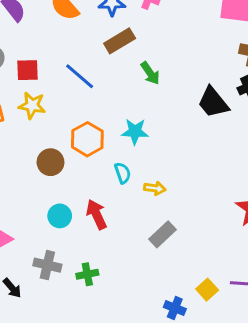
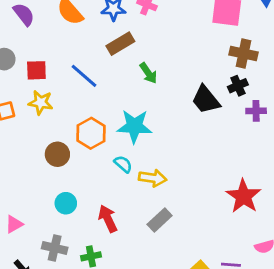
cyan star: (135, 131) -> (134, 126), size x1.4
cyan semicircle: (123, 173) -> (123, 164), turned -30
yellow arrow: (155, 188) -> (153, 178), size x1.4
red arrow: (97, 214) -> (108, 219), moved

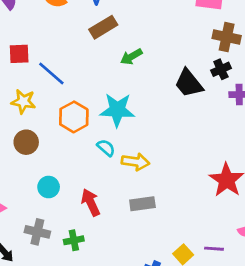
green arrow: (148, 73) -> (131, 57), turned 95
blue line: (84, 76) -> (51, 73), moved
yellow star: (41, 102) -> (23, 102), moved
brown circle: (57, 154) -> (26, 142), moved
gray rectangle: (160, 220) -> (142, 204), turned 35

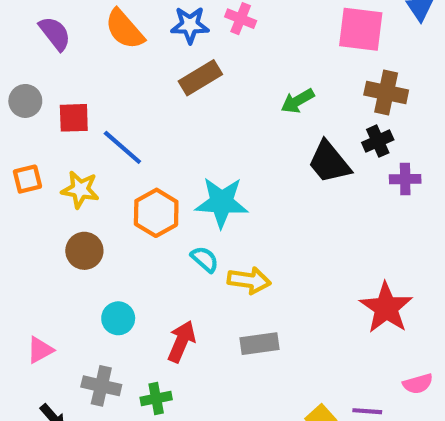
green arrow: (131, 57) -> (298, 101), moved
red arrow: (91, 202) -> (181, 342), turned 48

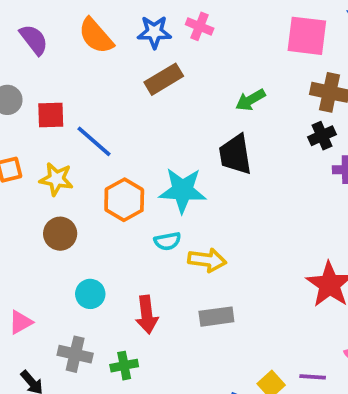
black trapezoid: (329, 162) -> (235, 155), moved, turned 30
cyan semicircle: (205, 259) -> (168, 241), turned 128
red arrow: (181, 342) -> (147, 315), turned 150

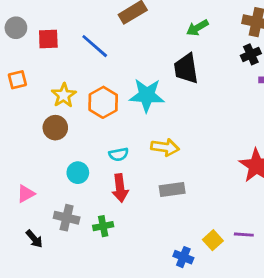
blue line: (94, 141) -> (95, 46), moved
yellow star: (56, 179) -> (64, 95), moved, turned 30
cyan semicircle: (168, 241) -> (119, 154), moved

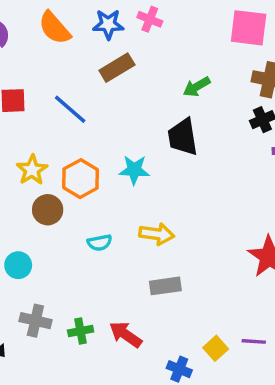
cyan star: (147, 95) -> (134, 170), size x0.7
brown circle: (55, 128) -> (48, 210), moved
cyan circle: (78, 173) -> (18, 265), moved
red arrow: (120, 188) -> (126, 334), moved, turned 132

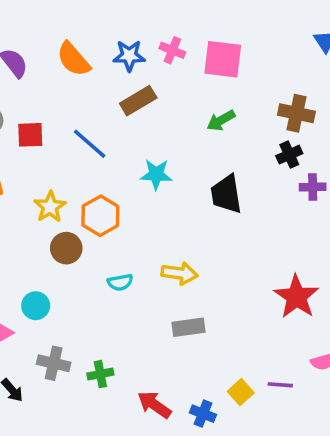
pink square: (249, 28) -> (223, 59), moved
black trapezoid: (183, 137) -> (226, 194), moved
cyan star: (134, 170) -> (156, 174), moved
red arrow: (126, 334) -> (154, 405), moved

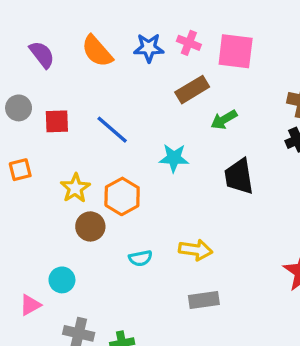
brown rectangle: (138, 101) -> (192, 90), moved
green arrow: (221, 120) -> (224, 120), moved

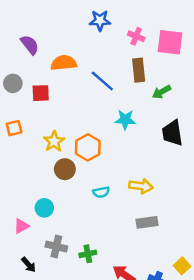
blue star: (149, 48) -> (100, 21), moved
orange semicircle: (97, 51) -> (64, 63), moved, turned 125
brown rectangle: (192, 90) -> (139, 70), turned -65
blue line: (112, 130) -> (102, 81), moved

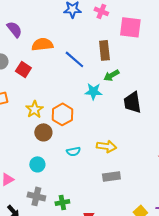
pink cross: (136, 36) -> (101, 11), moved
green arrow: (162, 92) -> (111, 75), moved
red square: (41, 93) -> (23, 69), turned 35
cyan circle: (44, 208) -> (37, 164), moved

